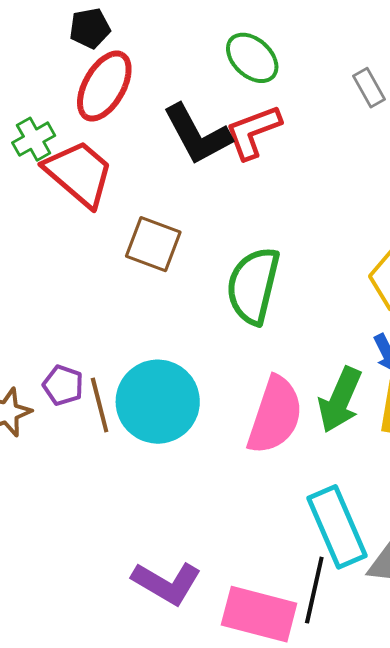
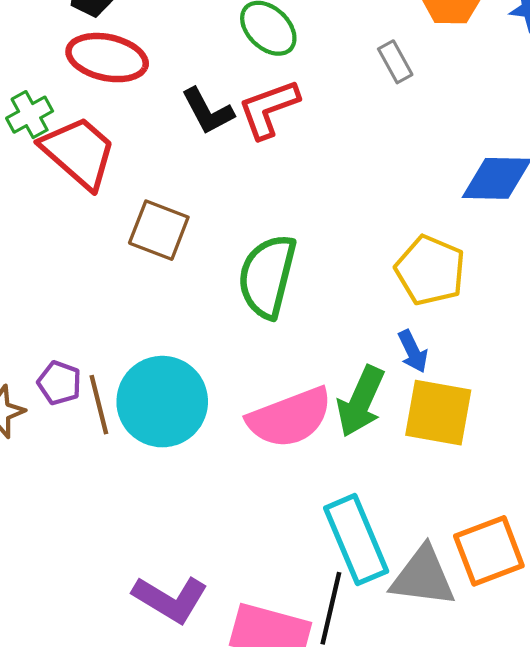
red ellipse: (104, 86) -> (107, 58), turned 72
black L-shape: (197, 134) -> (208, 111), size x0.7
pink semicircle: (275, 415) -> (290, 418), turned 50

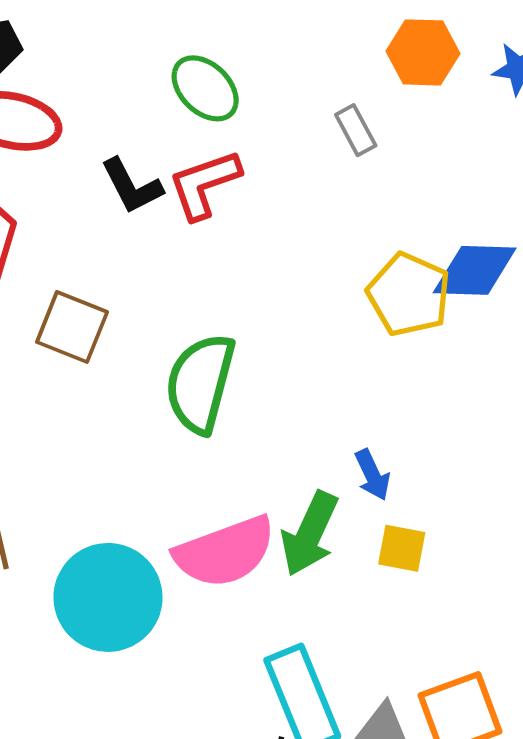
yellow pentagon: (430, 270) -> (409, 294), moved
cyan circle: (162, 402) -> (108, 597), moved
yellow square: (438, 413) -> (402, 548), size x0.6

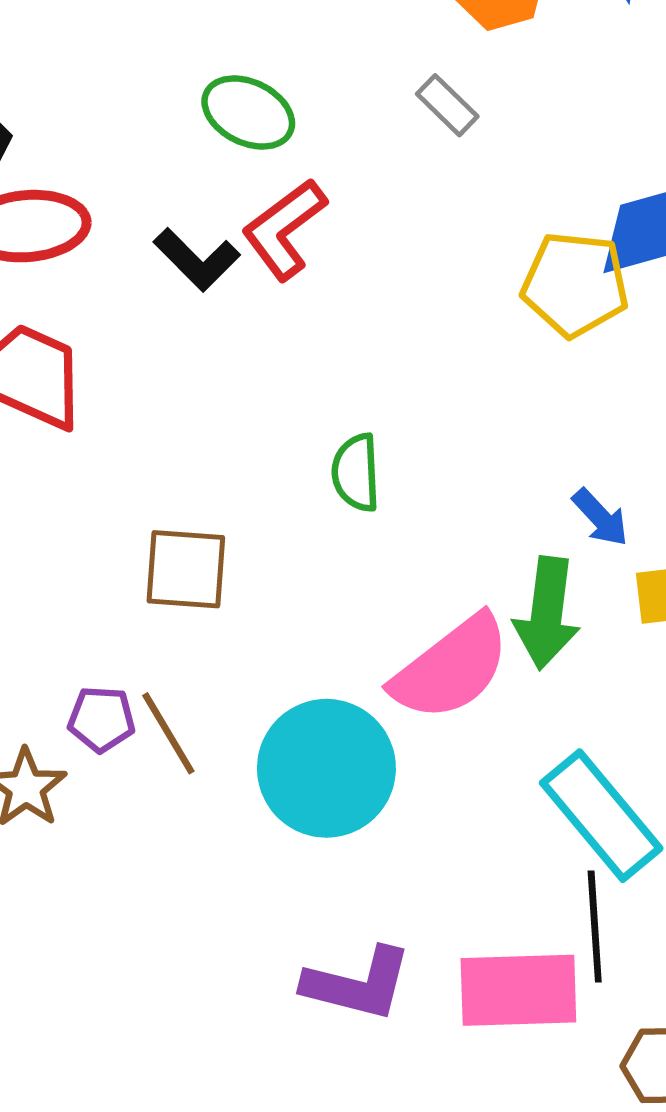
brown square: (72, 327) -> (186, 569), moved
green semicircle: (200, 383) -> (356, 473), size x0.6

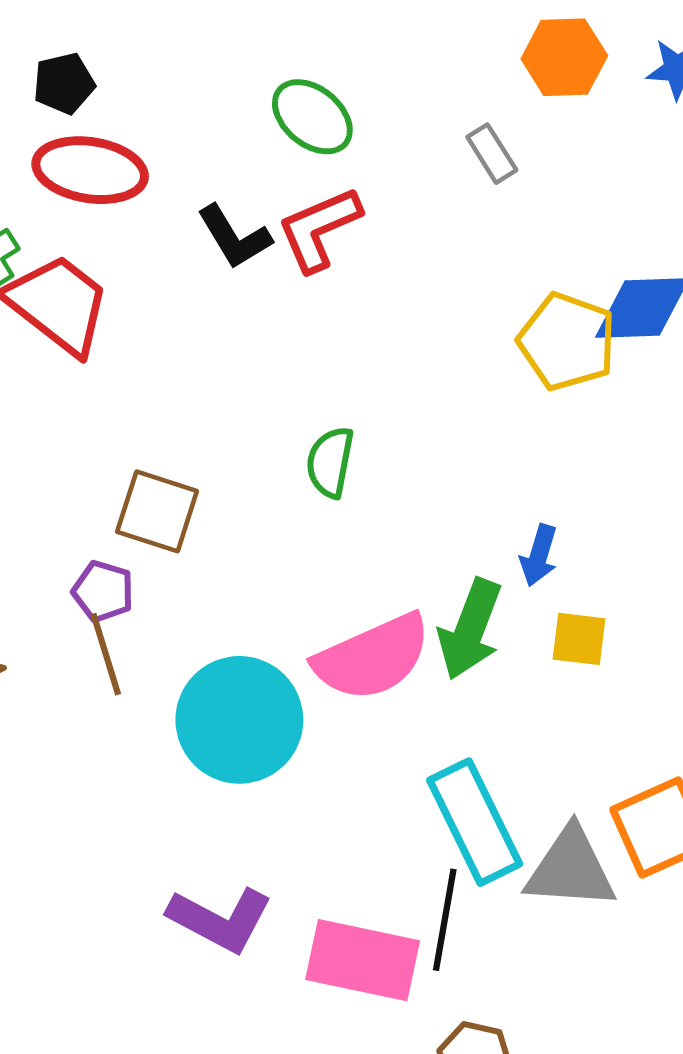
blue arrow: (600, 517) -> (539, 555), turned 46
purple pentagon: (101, 719) -> (103, 591), moved

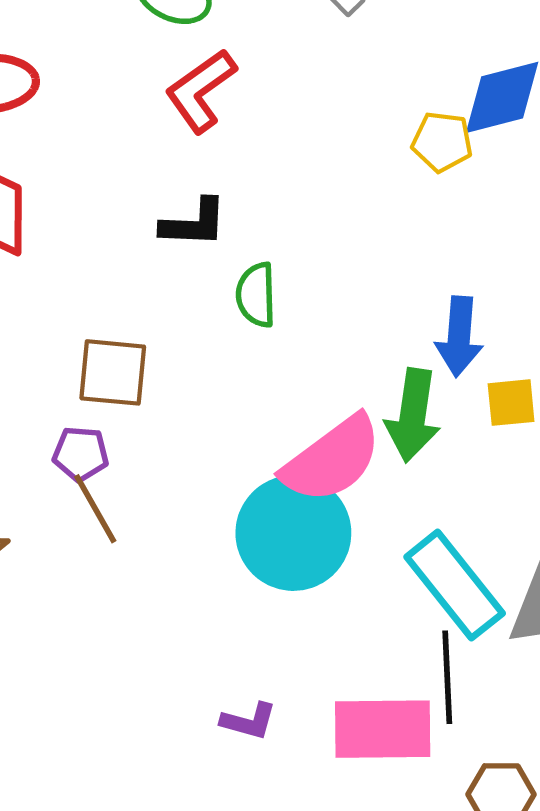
black L-shape: (234, 237) -> (194, 223), moved, turned -44
yellow pentagon: (567, 342) -> (442, 142), size x0.7
blue arrow: (539, 555) -> (459, 337), size x1.4
cyan circle: (239, 720) -> (293, 533), moved
purple L-shape: (220, 919) -> (249, 721), size x0.6

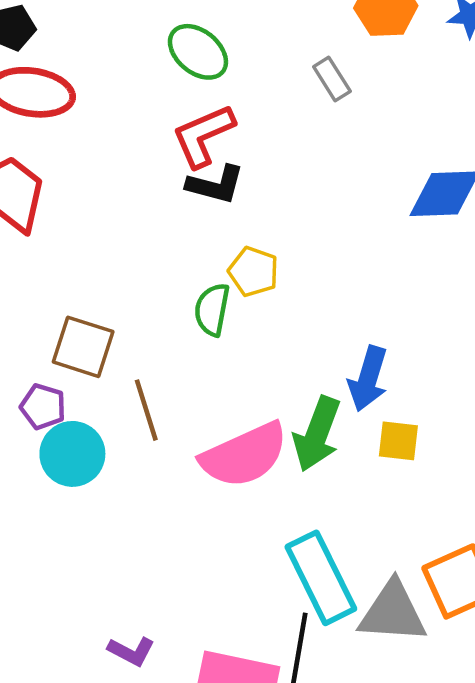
yellow pentagon: (442, 142) -> (253, 272), moved
black L-shape: (194, 223) -> (215, 185), moved
brown line: (95, 509) -> (146, 410), moved
cyan circle: (293, 533) -> (72, 454), moved, size x0.7

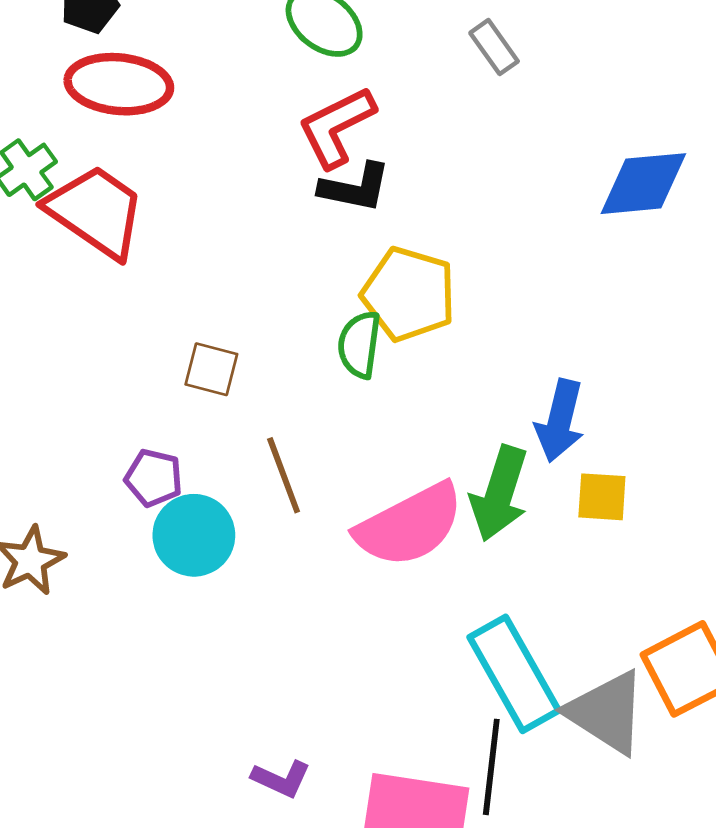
yellow pentagon: (253, 272) -> (409, 294), size x1.5
brown square: (83, 347) -> (211, 369), moved, size x0.7
gray triangle: (393, 612) -> (606, 712), turned 32

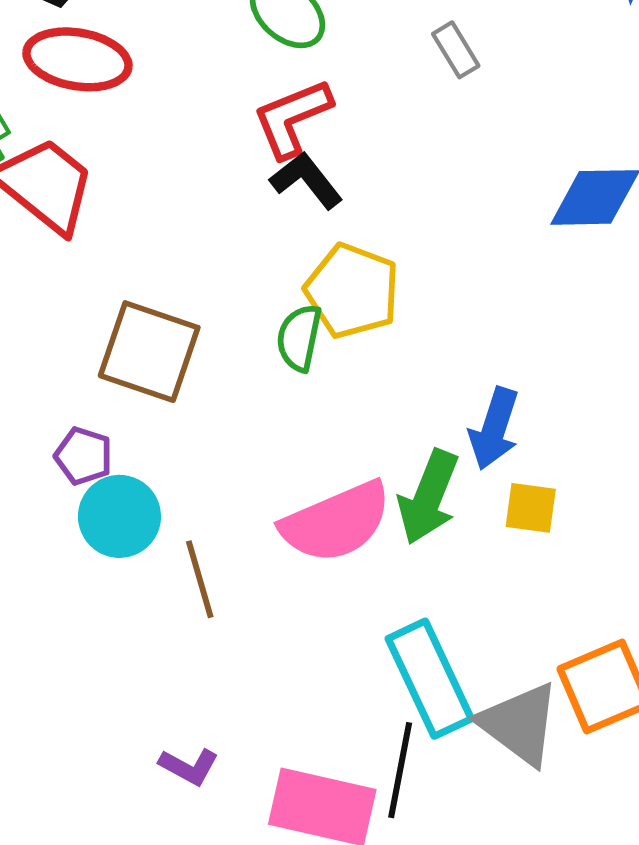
black L-shape: (355, 188) -> (306, 180), turned -144
brown square: (211, 369) -> (149, 352), size x1.8
brown line: (284, 475) -> (200, 579), moved

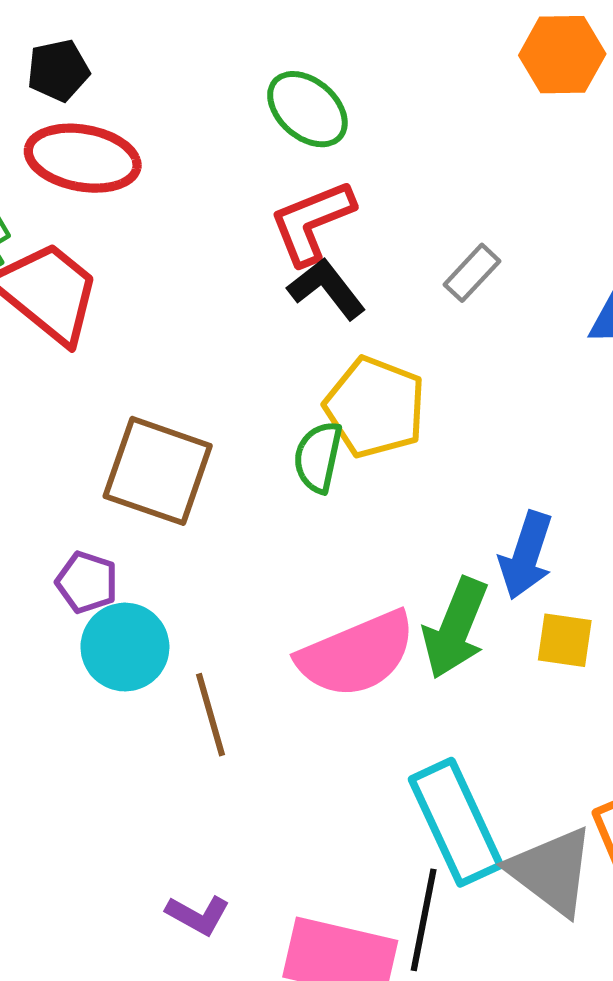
gray rectangle: (456, 50) -> (472, 273), moved, turned 74

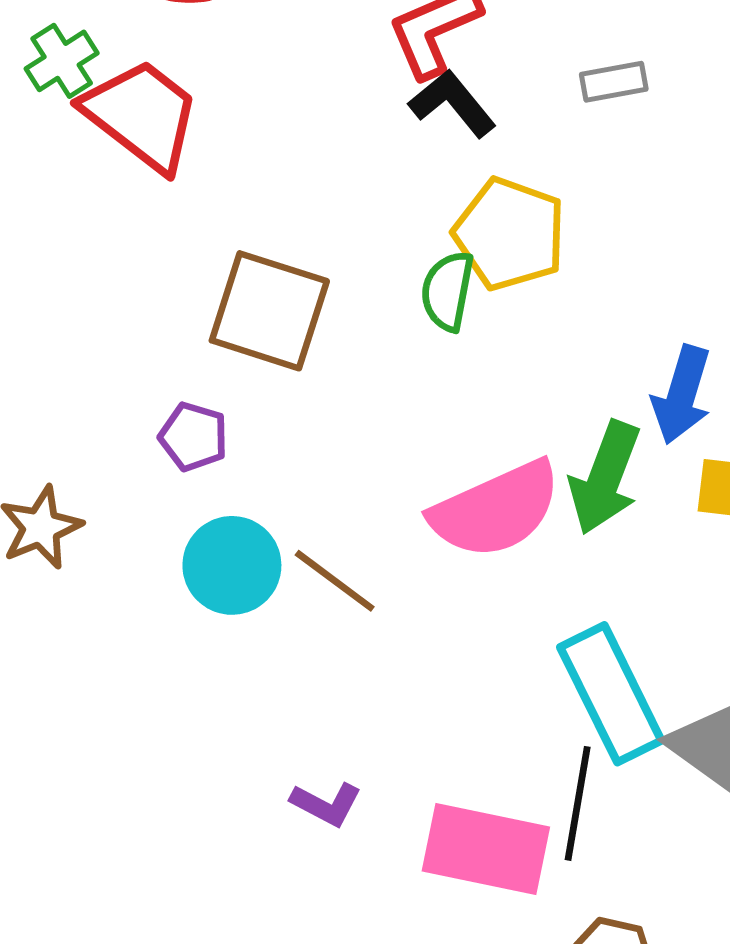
gray rectangle: (472, 273) -> (614, 82), turned 38
cyan circle: (125, 647) -> (232, 565), moved
brown line: (210, 715) -> (335, 581), turned -36

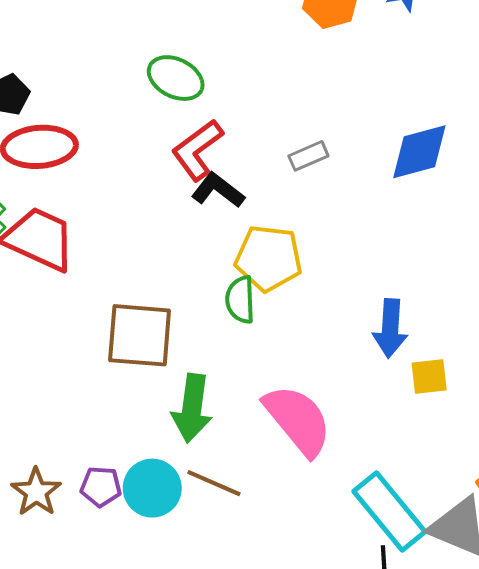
purple pentagon: (193, 437) -> (101, 487), moved
green arrow: (605, 478) -> (192, 408), moved
pink semicircle: (496, 510) -> (298, 420), turned -92

